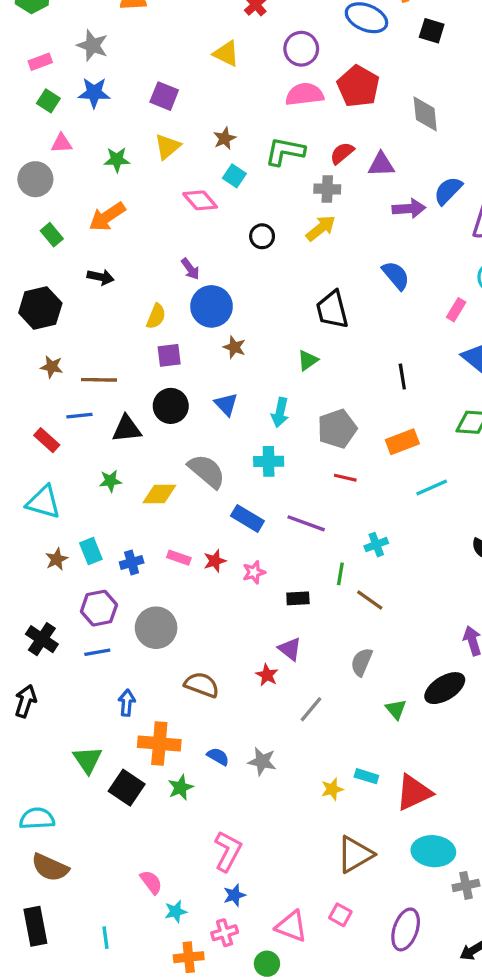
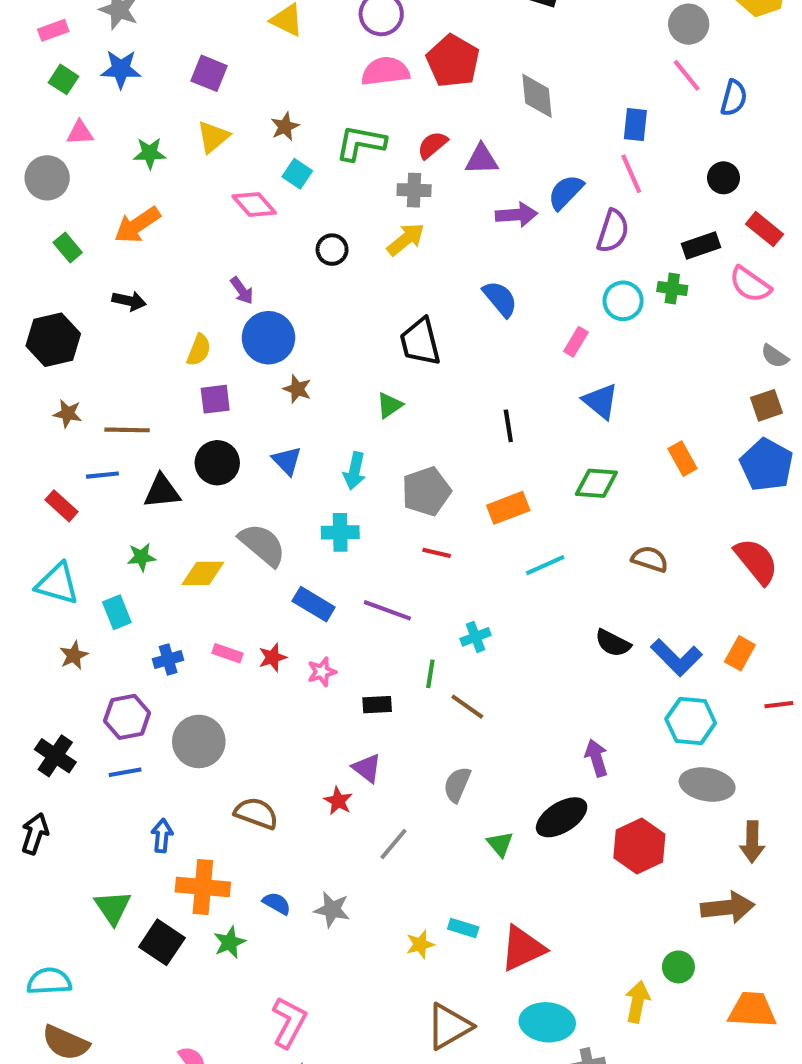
cyan rectangle: (91, 551) -> (117, 612), moved

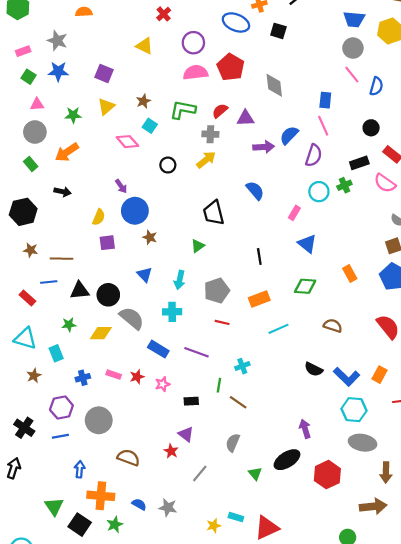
gray circle: (47, 178) -> (35, 132), moved
green cross: (672, 289) -> (344, 185), turned -32
black circle: (217, 463) -> (108, 295), moved

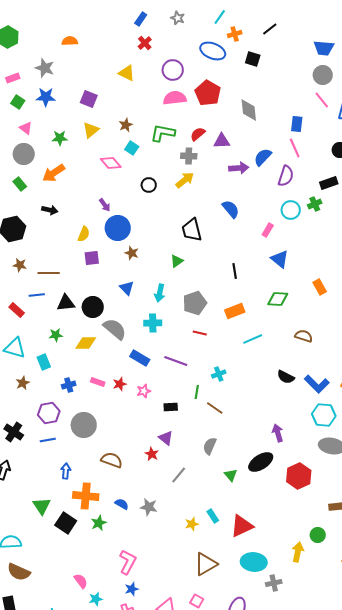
pink triangle: (37, 104) -> (26, 128), turned 40
cyan rectangle: (236, 517) -> (213, 516), turned 40

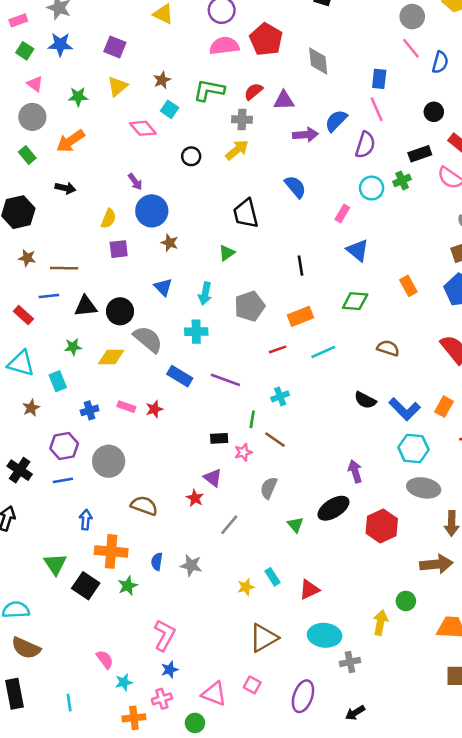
red line: (200, 333) -> (278, 349), moved, turned -32
pink star: (144, 391) -> (243, 452), moved
blue semicircle: (122, 504) -> (157, 562), turned -112
red triangle: (242, 526) -> (309, 590), size x0.7

